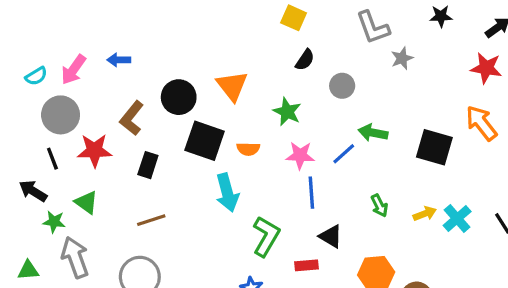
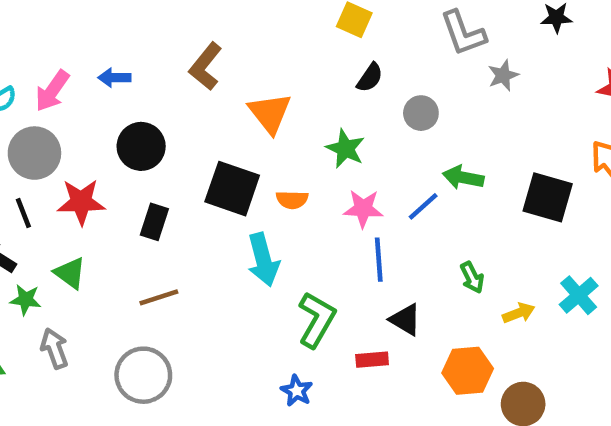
black circle: (179, 97) -> (141, 146), moved
brown L-shape: (132, 118) -> (206, 66), moved
yellow arrow: (425, 214) -> (519, 313), moved
gray arrow: (75, 257) -> (54, 349), size x0.7

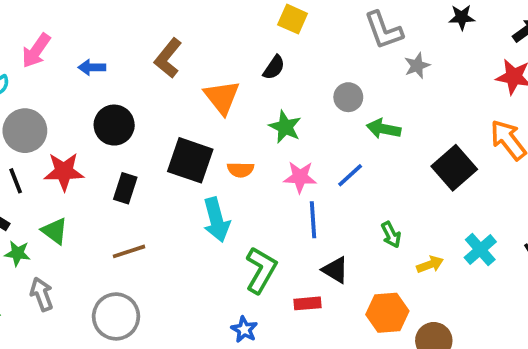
black semicircle: (370, 78) -> (274, 67), moved
pink arrow: (52, 91) -> (36, 51), moved
green arrow: (463, 177) -> (384, 129), moved
black square: (548, 197) -> (454, 168), turned 33

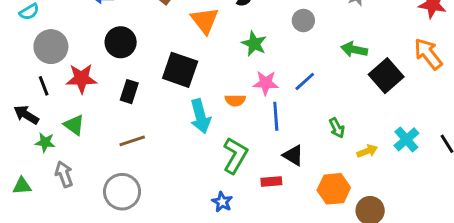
green arrow: (384, 129) -> (354, 49), moved
orange semicircle: (241, 170) -> (235, 100), moved

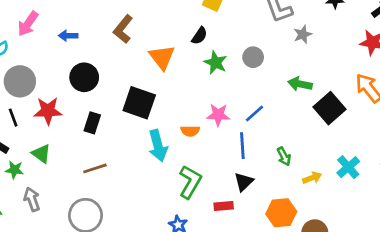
green star: (254, 44) -> (216, 63), moved
blue line: (276, 116) -> (242, 146), moved
black triangle: (293, 155) -> (244, 182), turned 45

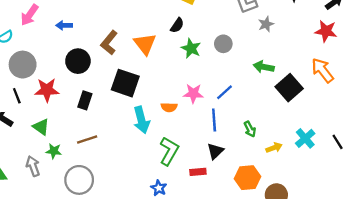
brown L-shape: (123, 29) -> (109, 43), moved
green star: (14, 170) -> (54, 151), moved

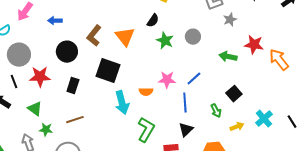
red star: (326, 31) -> (254, 45), moved
black square: (289, 88) -> (234, 94), moved, size x0.7

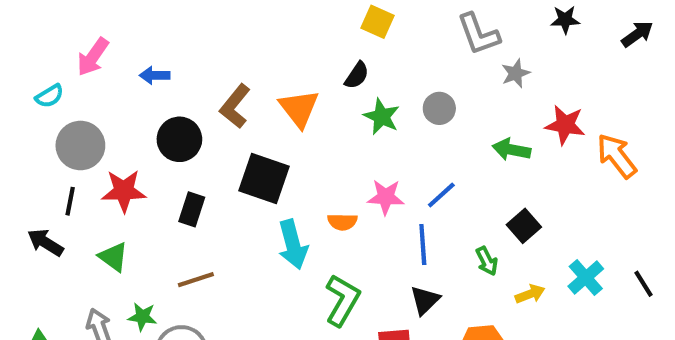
black line: (14, 82) -> (70, 201), turned 32
green star: (46, 130) -> (142, 317), moved

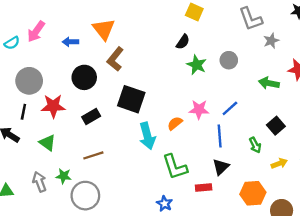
cyan semicircle: (49, 96) -> (12, 43), moved
orange triangle: (299, 108) -> (104, 29), moved
black rectangle: (192, 209) -> (91, 116), turned 42
orange semicircle: (342, 222) -> (175, 123), turned 140
green L-shape: (342, 300) -> (175, 167), turned 132

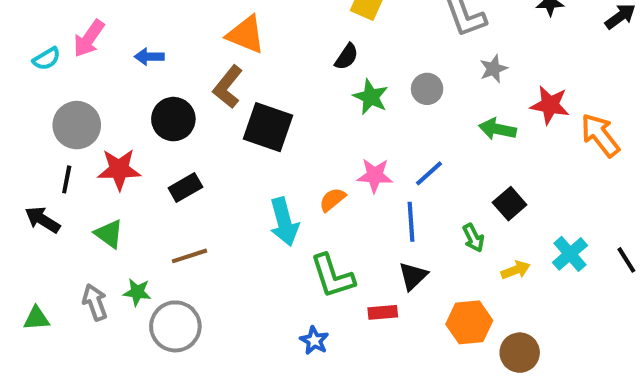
orange triangle: (104, 29) -> (246, 35), moved, turned -30
gray star: (271, 41) -> (493, 69), moved
black square: (131, 99) -> (268, 127), moved

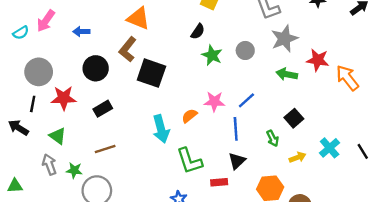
gray star: (493, 69) -> (284, 39), size x1.6
gray arrow: (95, 302) -> (49, 164), moved

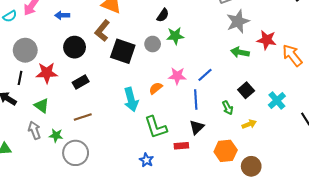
gray circle: (245, 50) -> (153, 44), moved
green star: (212, 55) -> (175, 36), turned -30
cyan cross: (330, 148) -> (277, 101), moved

